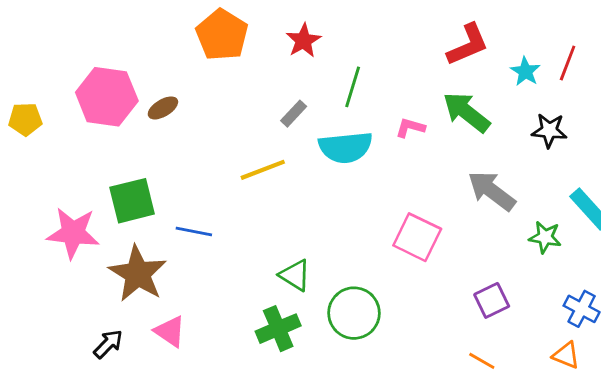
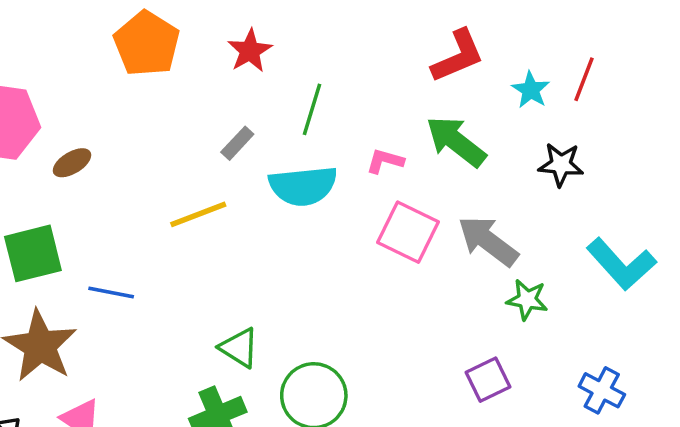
brown ellipse: (163, 108) -> (72, 163), moved
pink square: (417, 237) -> (408, 232), moved
green star: (545, 237) -> (527, 300), moved

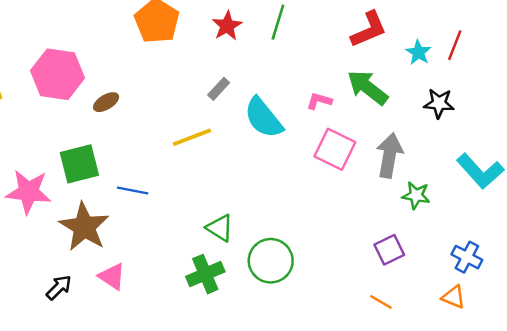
green line: (312, 109) -> (278, 22), moved
cyan semicircle: (303, 186) -> (263, 118), turned 57
gray arrow: (488, 241) -> (389, 155), turned 63

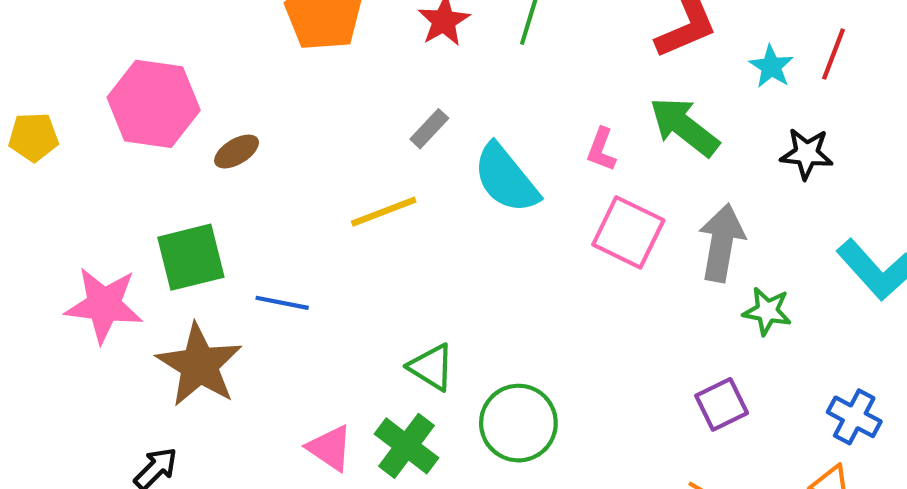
pink L-shape: (319, 101) -> (601, 149), turned -85
green cross: (205, 274) -> (406, 446), turned -30
pink triangle: (112, 276) -> (330, 448), moved

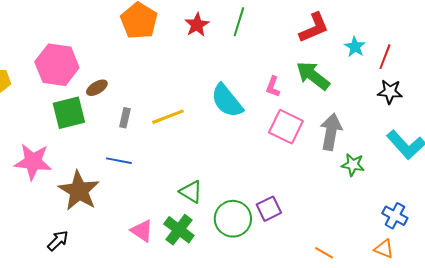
red line: (833, 54) -> (385, 57), moved
gray rectangle: (429, 129) -> (125, 118), moved, turned -30
black star: (807, 154) -> (390, 92), moved
green square: (191, 257) -> (69, 113), moved
purple square: (722, 404) -> (269, 209), moved

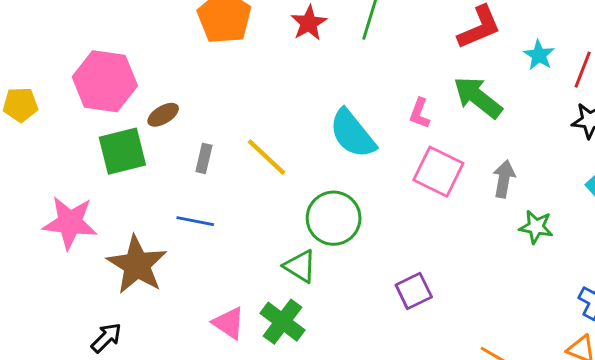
yellow line: (168, 117) -> (267, 157), turned 64
gray arrow: (331, 132) -> (504, 179), size x0.7
green circle: (233, 219) -> (334, 218), moved

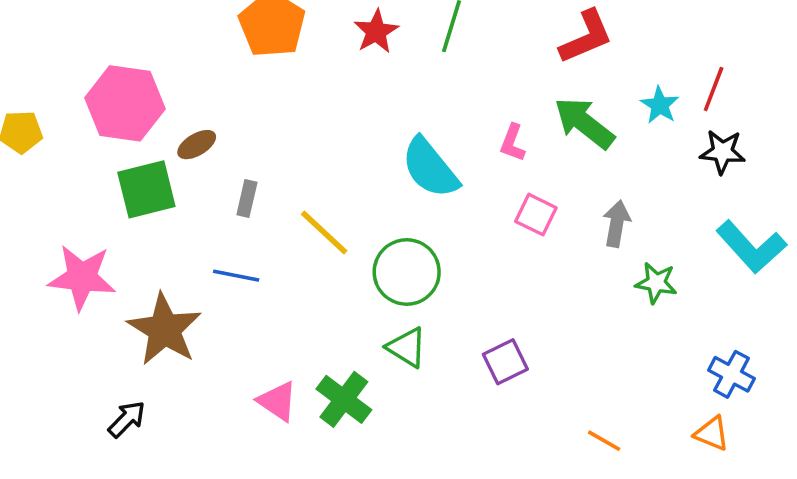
cyan star: (539, 55) -> (660, 105), moved
yellow line: (267, 157) -> (324, 233), moved
pink square: (438, 172) -> (536, 215), size x0.7
green triangle: (300, 266) -> (407, 347), moved

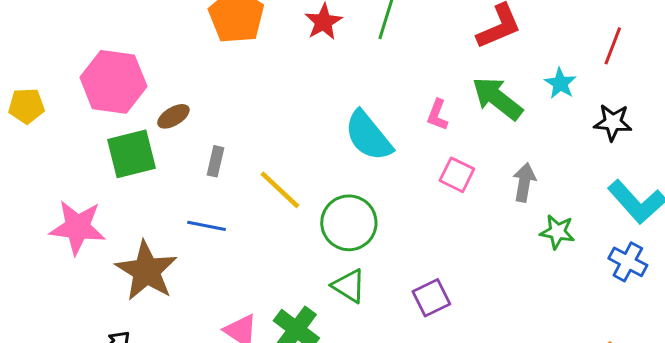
red line: (714, 89) -> (613, 46), moved
blue cross: (731, 374) -> (628, 262), moved

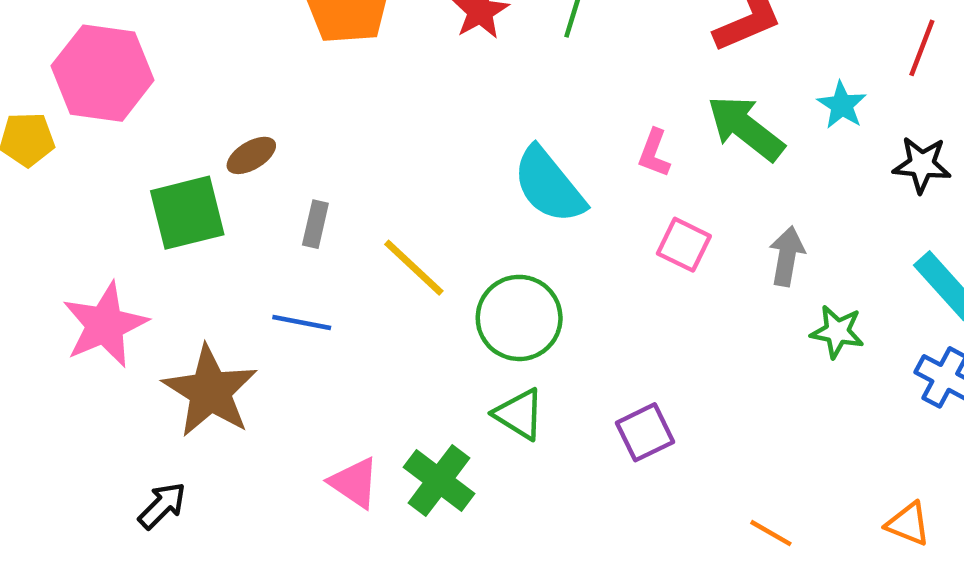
pink hexagon: (113, 82) -> (103, 73), moved
pink star: (77, 227) -> (105, 325), turned -30

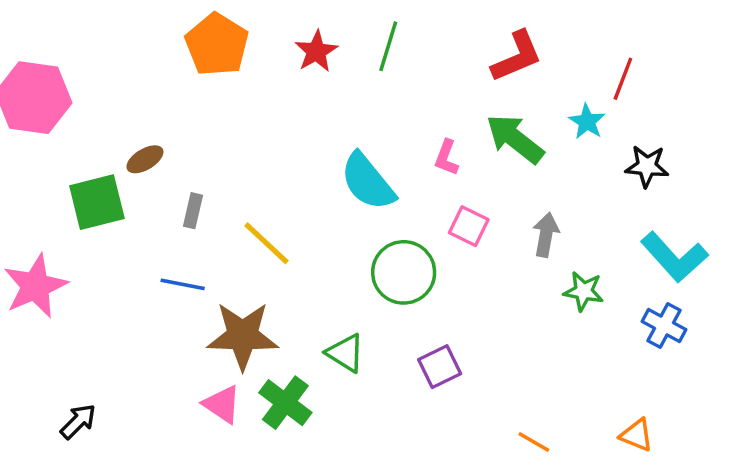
red line: (922, 48) -> (623, 79), moved
green circle: (519, 318) -> (404, 272), moved
brown star: (210, 391) -> (243, 336), moved, turned -30

